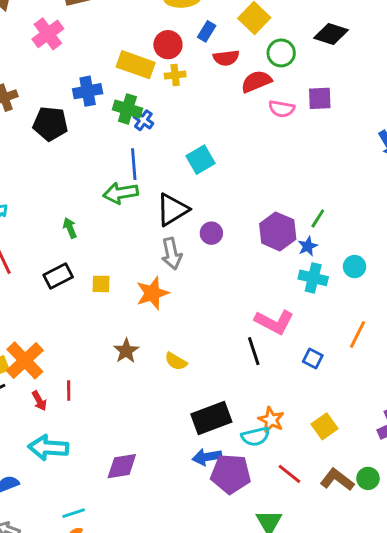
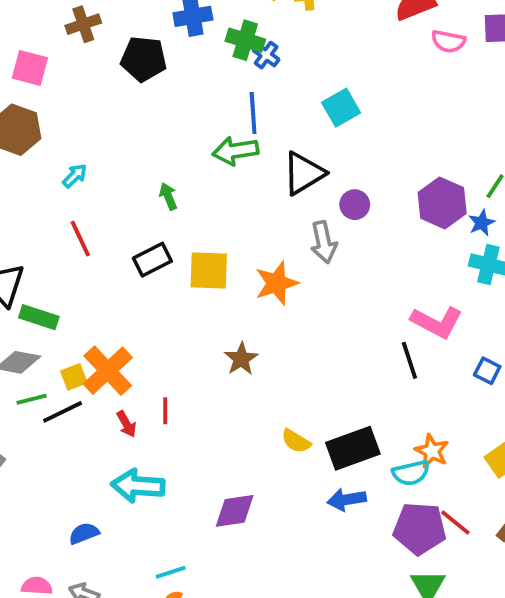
gray arrow: (172, 254) -> (324, 242), moved
yellow square: (101, 284) -> (209, 271), size x1.6
yellow semicircle: (176, 361) -> (296, 441), moved
purple pentagon: (231, 474) -> (420, 528), moved

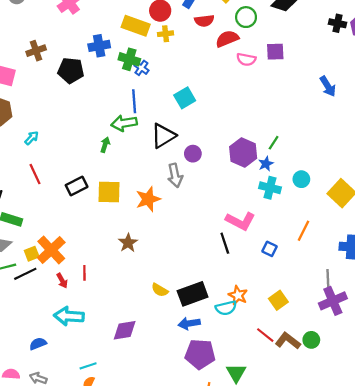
green arrow: (168, 196) -> (105, 145), moved, turned 40
red line: (455, 523) -> (265, 335), moved
purple pentagon: (420, 528) -> (200, 354), moved

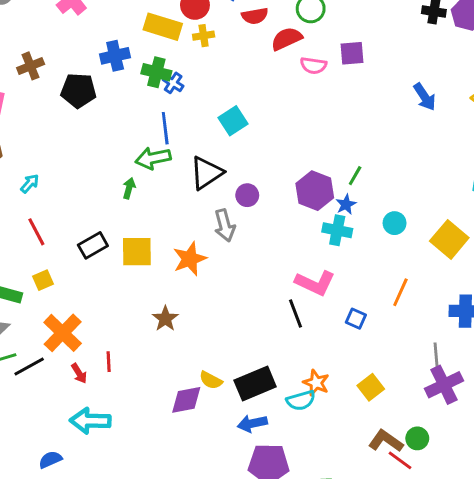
cyan cross: (270, 188) -> (337, 230), moved
yellow square: (32, 254) -> (43, 280), moved
purple diamond: (125, 330) -> (186, 400), moved
red line: (265, 335) -> (400, 460), moved

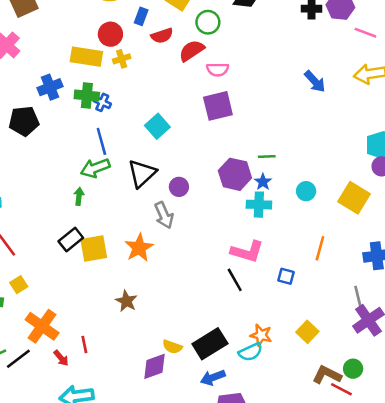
purple square: (352, 53) -> (218, 106), moved, size x1.4
green line: (355, 176) -> (267, 156), turned 66
black rectangle: (93, 245) -> (71, 240), moved

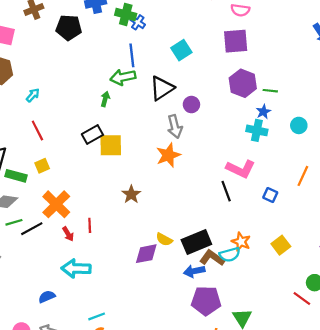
purple hexagon: (235, 174) -> (243, 83), moved
orange star: (139, 248) -> (168, 155), moved
brown L-shape: (327, 375) -> (212, 258), moved

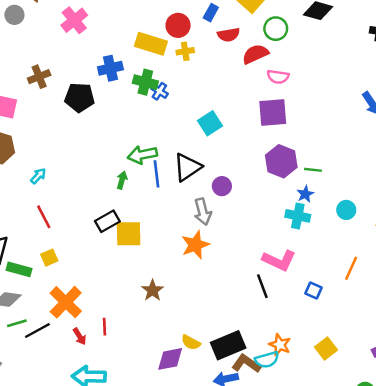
blue line: (132, 55) -> (157, 174), moved

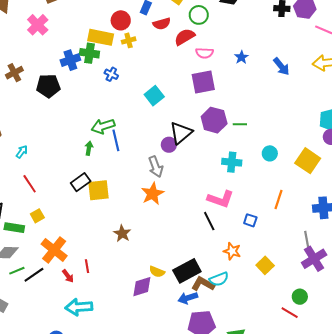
green cross: (145, 82) -> (89, 53), moved
black triangle: (187, 167) -> (181, 133), moved
blue star: (305, 194) -> (241, 57), moved
orange star: (280, 345) -> (232, 251), moved

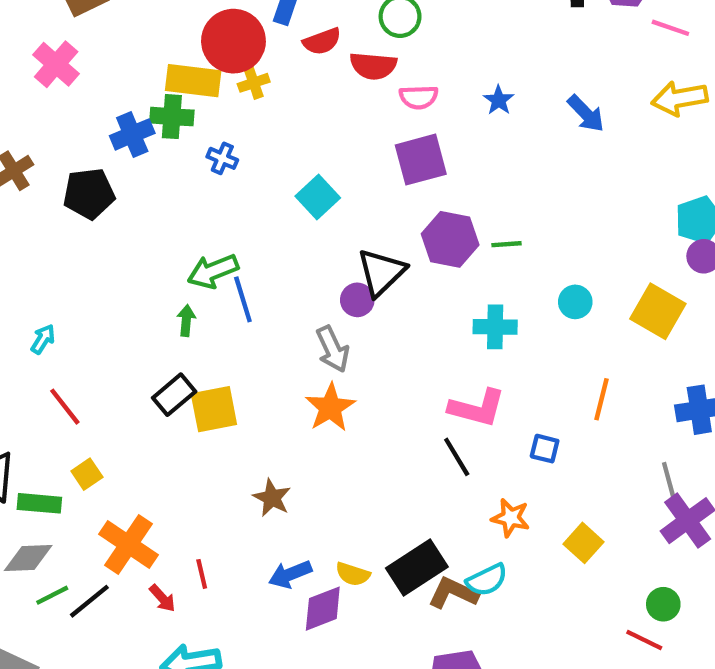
red circle: (121, 20) -> (233, 41), size x1.5
red semicircle: (185, 37) -> (373, 66), turned -140
blue arrow: (188, 298) -> (290, 574), moved

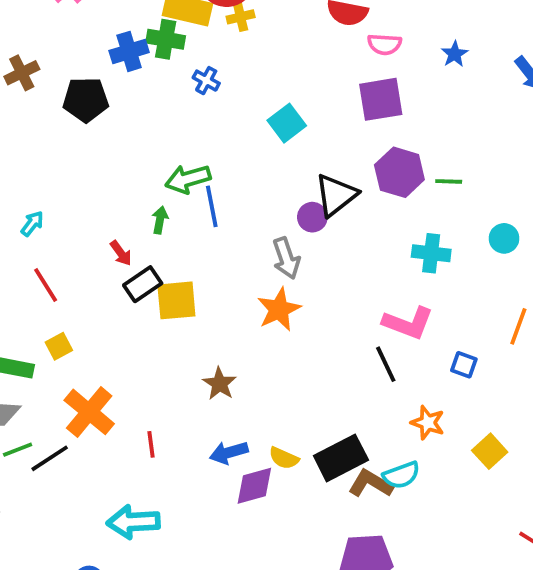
red arrow: (162, 598) -> (121, 253), moved

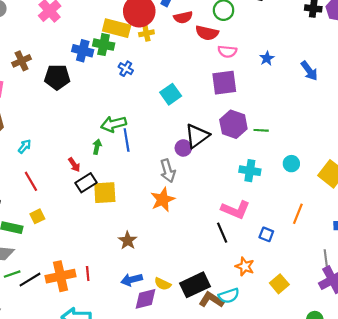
blue cross: (129, 51) -> (83, 51), turned 30
orange cross: (89, 412) -> (61, 276), moved, turned 36

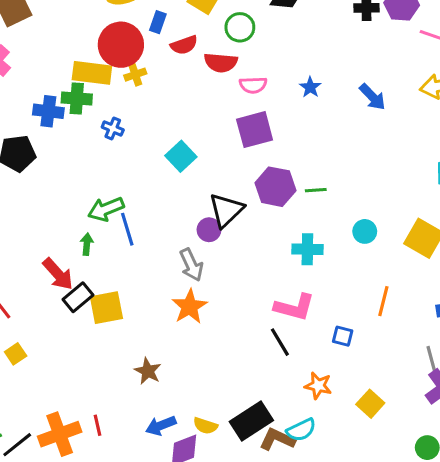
red arrow: (74, 165) -> (58, 274), size x1.6

